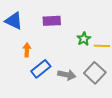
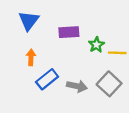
blue triangle: (14, 21) -> (29, 21), moved, turned 42
purple rectangle: (52, 21) -> (69, 32), moved

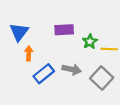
blue triangle: (29, 21) -> (19, 32), moved
gray arrow: (77, 86) -> (72, 69), moved

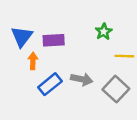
purple rectangle: (64, 30) -> (54, 40), moved
green star: (90, 42) -> (104, 32), moved

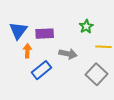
gray arrow: (82, 79) -> (68, 54), moved

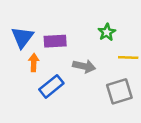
gray square: (96, 74) -> (119, 91), turned 30

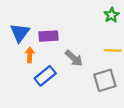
green star: (107, 32) -> (112, 15), moved
gray arrow: (84, 66) -> (74, 58), turned 30

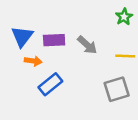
orange arrow: (30, 55) -> (33, 61), turned 96
gray arrow: (74, 58) -> (87, 45), moved

